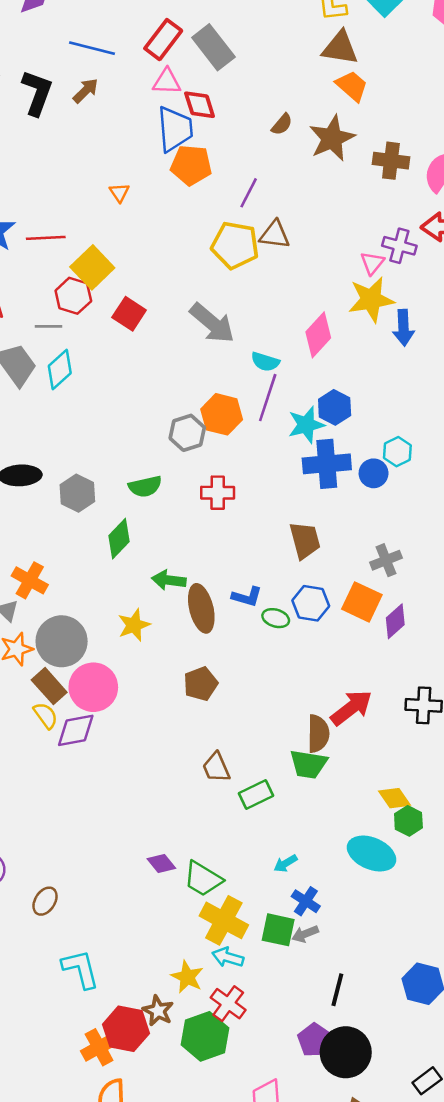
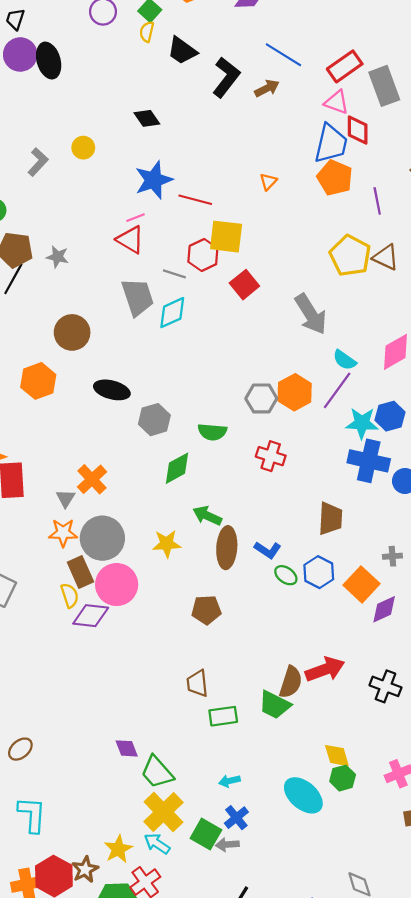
purple line: (249, 193) -> (377, 201), moved, turned -56
yellow square: (92, 267) -> (226, 237), turned 33
gray cross: (386, 560) -> (392, 556), size x0.7

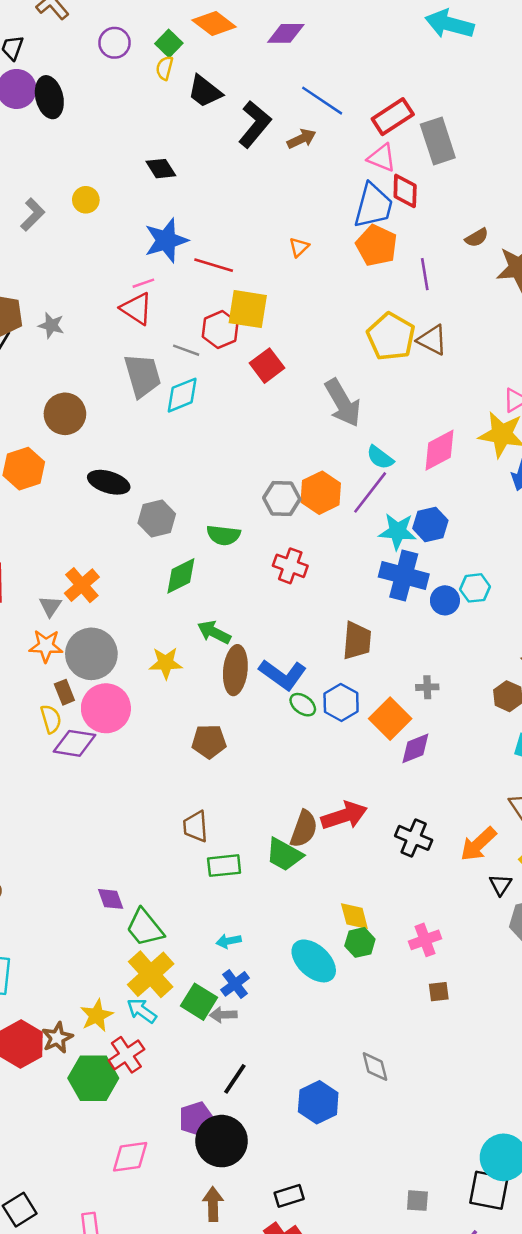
blue L-shape: (268, 550) -> (283, 675), size x1.5
brown rectangle: (80, 572) -> (64, 692), size x0.7

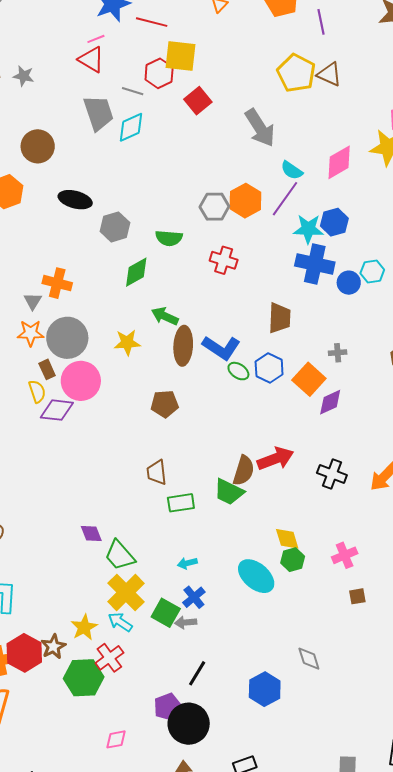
orange cross: (82, 585) -> (57, 283), turned -32
pink diamond: (130, 1157) -> (116, 739), size x0.7

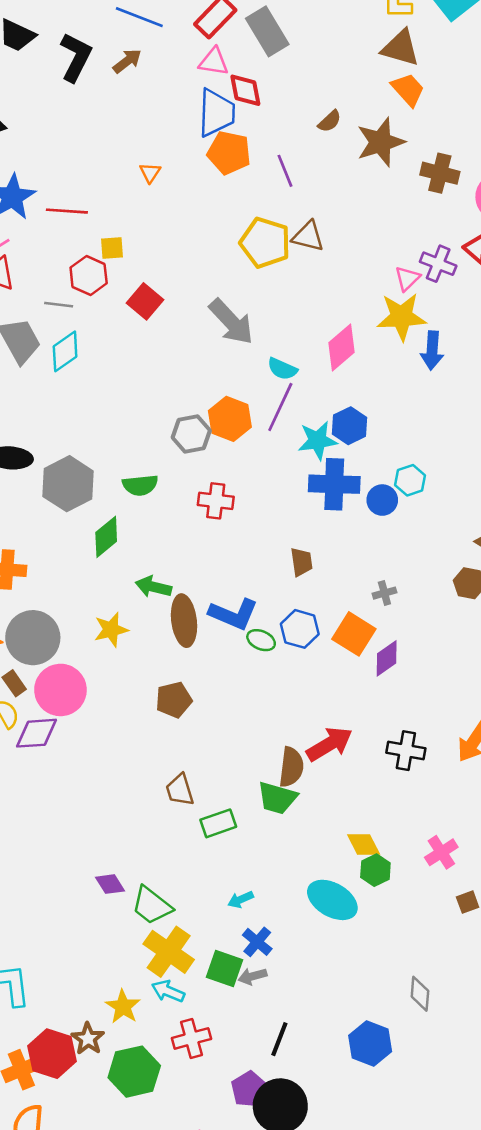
yellow square: (181, 56) -> (112, 248), size x0.6
gray hexagon: (115, 227) -> (68, 484), size x1.4
brown trapezoid: (280, 318) -> (302, 562), size x0.7
red cross: (109, 658) -> (191, 1038), moved, turned 32
gray diamond: (309, 659) -> (420, 994), turned 32

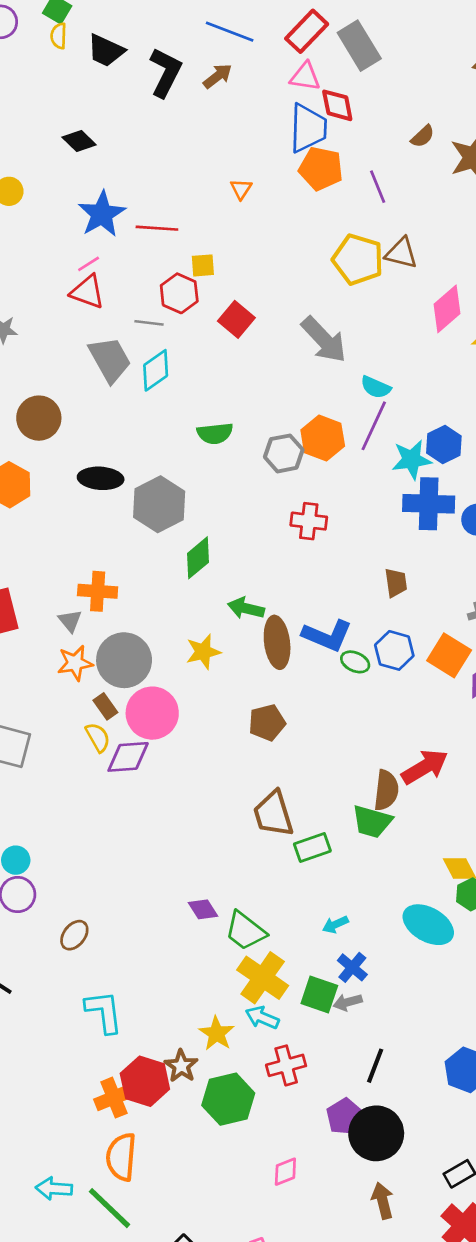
pink diamond: (341, 347) -> (447, 309), moved
green semicircle: (140, 485) -> (215, 433), moved
brown trapezoid: (180, 790) -> (273, 814), size x1.4

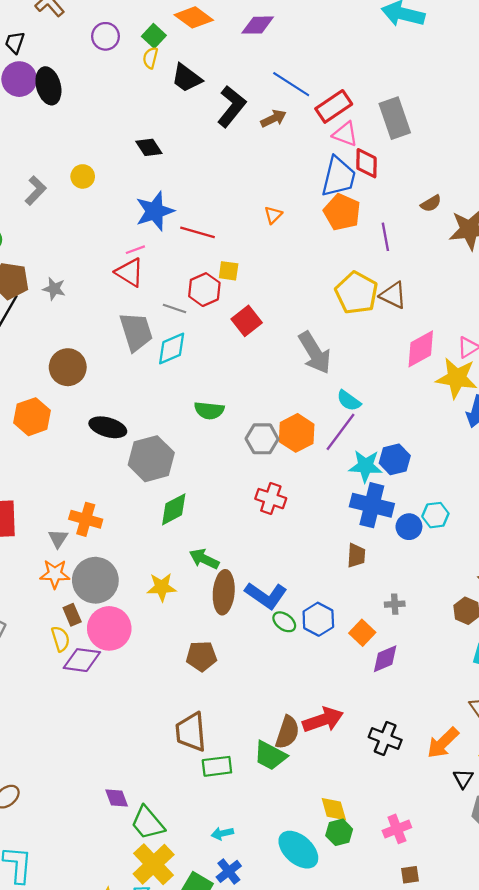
red rectangle: (307, 31) -> (334, 106), moved
brown trapezoid: (396, 583) -> (356, 556), moved
orange square: (449, 655) -> (362, 633), size x0.7

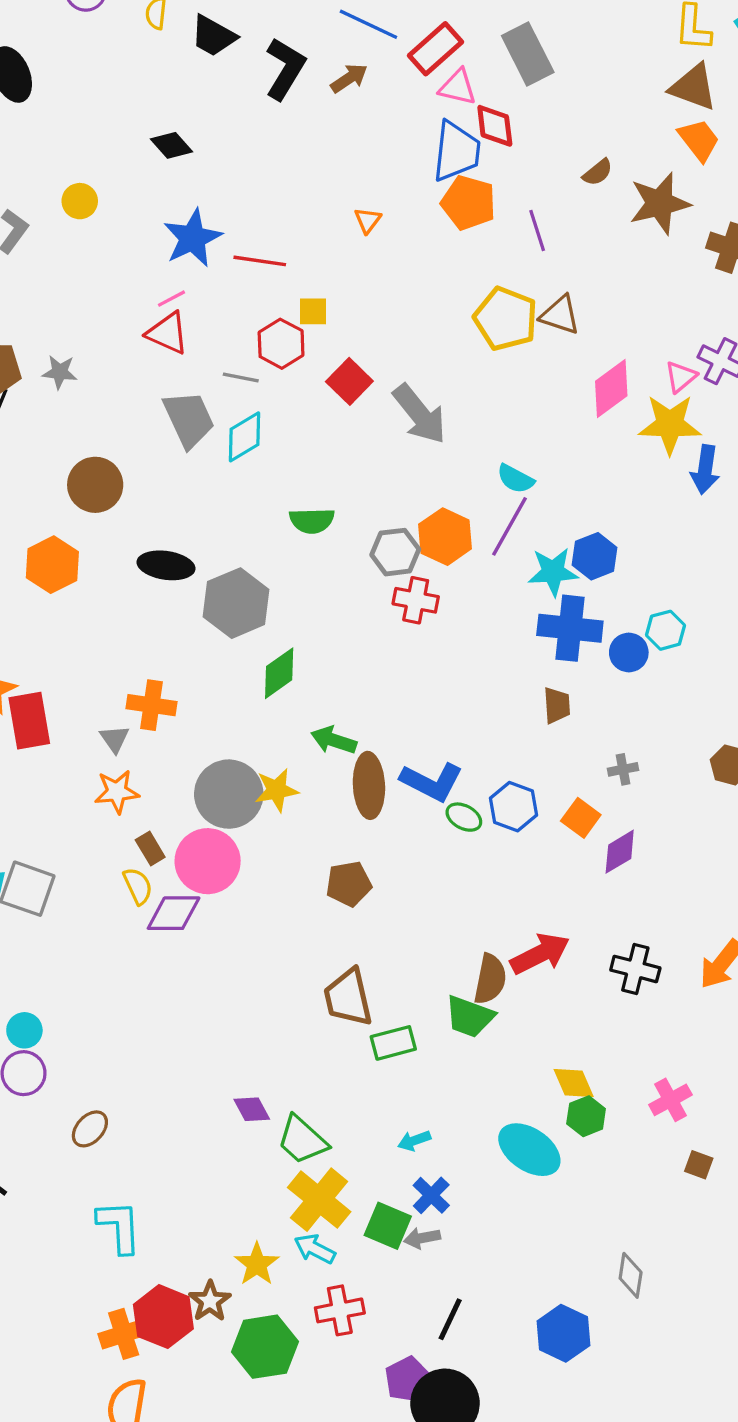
gray arrow: (315, 353) -> (420, 414), moved
red cross: (271, 499) -> (416, 600), moved
gray circle: (95, 580) -> (229, 794), moved
brown square: (410, 875) -> (699, 1165), turned 36

